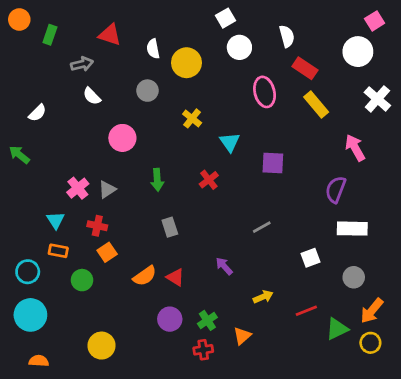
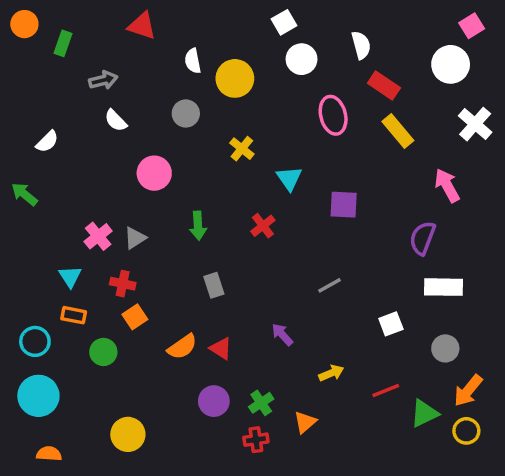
red triangle: (110, 35) -> (142, 26), moved

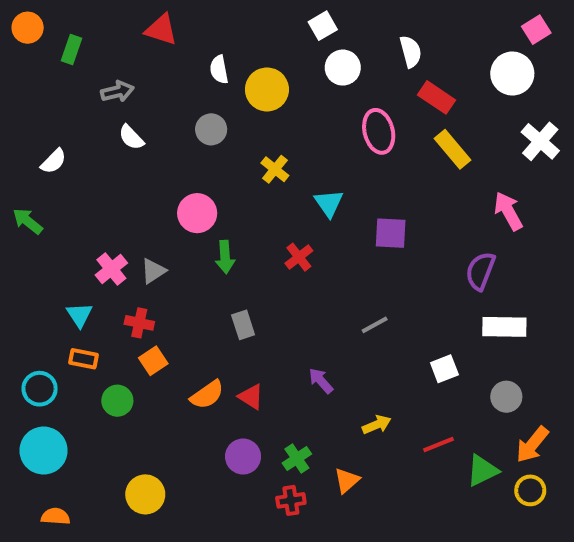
pink circle: (154, 173) -> (197, 213), moved

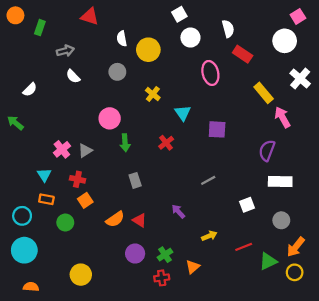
yellow rectangle: (452, 149) -> (264, 93), moved

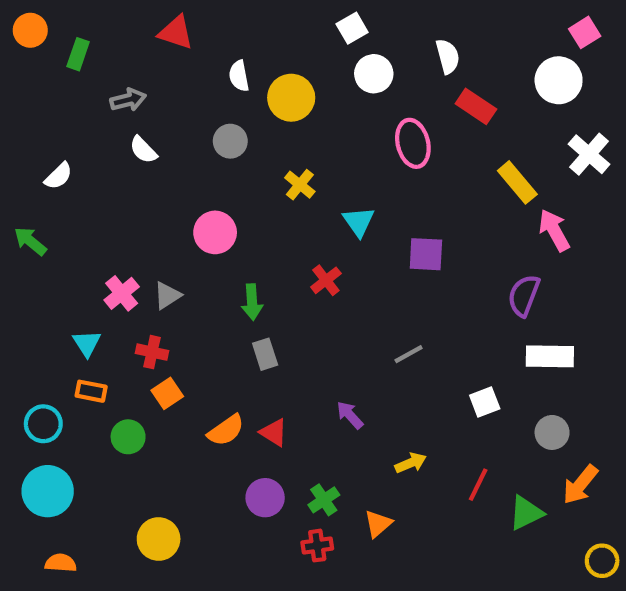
green arrow: (125, 143) -> (252, 302), moved
red line: (244, 247) -> (478, 485), turned -42
yellow circle: (295, 272) -> (602, 561), moved

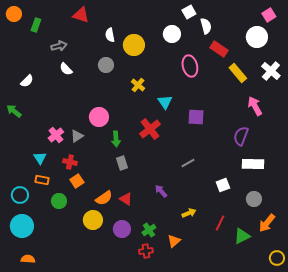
white square: (352, 28) -> (189, 12), moved
yellow rectangle: (517, 182) -> (238, 73), moved
pink circle: (215, 232) -> (99, 117), moved
red cross: (326, 280) -> (150, 129), size x1.5
yellow circle: (159, 539) -> (93, 220), moved

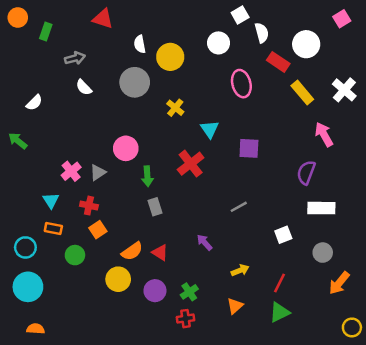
white circle: (257, 37) -> (306, 44), moved
gray circle: (106, 65) -> (135, 82), size x1.5
green triangle: (242, 236) -> (279, 312), moved
orange triangle: (174, 241) -> (235, 306), moved

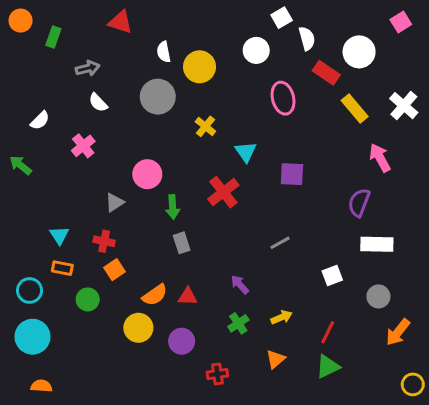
pink cross: (71, 171) -> (83, 146), moved
red triangle: (160, 253) -> (188, 296), turned -30
green cross: (189, 292) -> (238, 323), moved

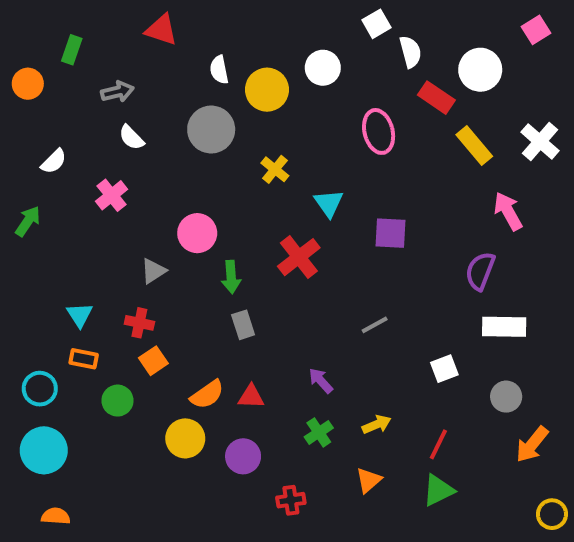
orange circle: (21, 21) -> (28, 84), moved
white circle: (256, 50) -> (323, 68), moved
green arrow: (21, 165) -> (28, 221), turned 85

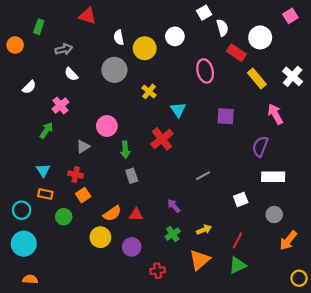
green arrow: (28, 221) -> (46, 130), moved
purple square: (391, 233) -> (226, 116), moved
orange triangle: (369, 480) -> (200, 260), size x1.5

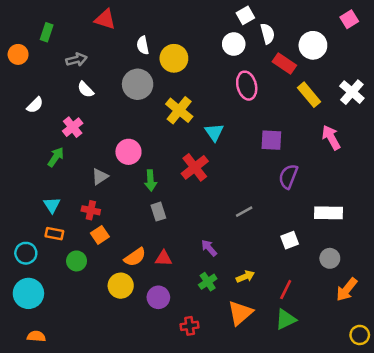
white circle: (175, 36) -> (234, 44), moved
yellow cross: (149, 91) -> (179, 110), size x1.5
purple semicircle: (260, 146) -> (288, 176), moved

